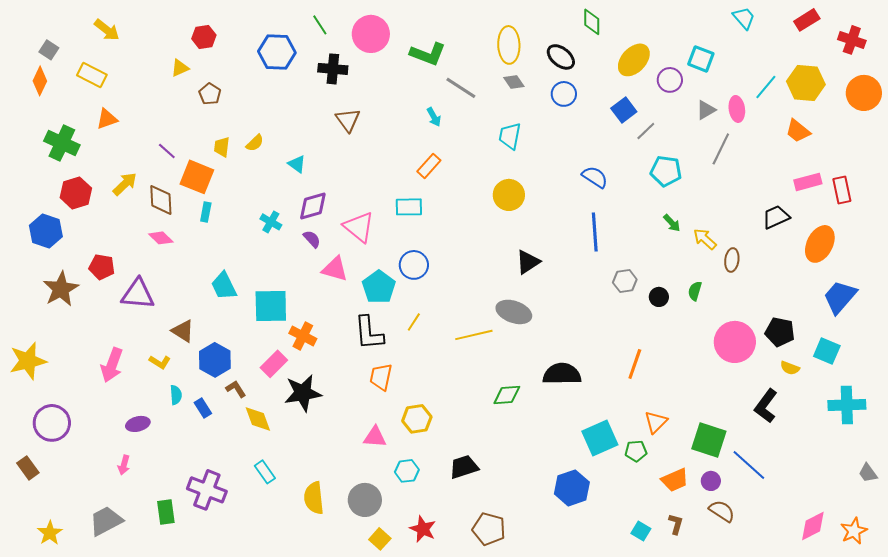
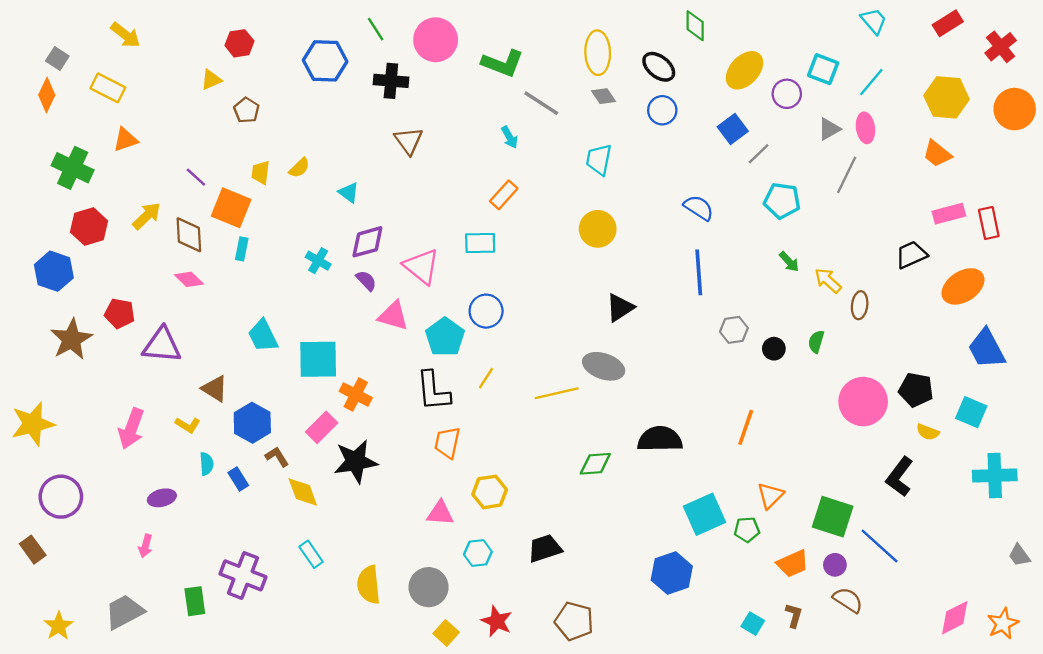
red cross: (852, 40) -> (1001, 47), turned 32
cyan line: (766, 87) -> (871, 82), moved
orange ellipse: (820, 244) -> (963, 286), turned 30
blue trapezoid: (840, 297) -> (986, 349), turned -69

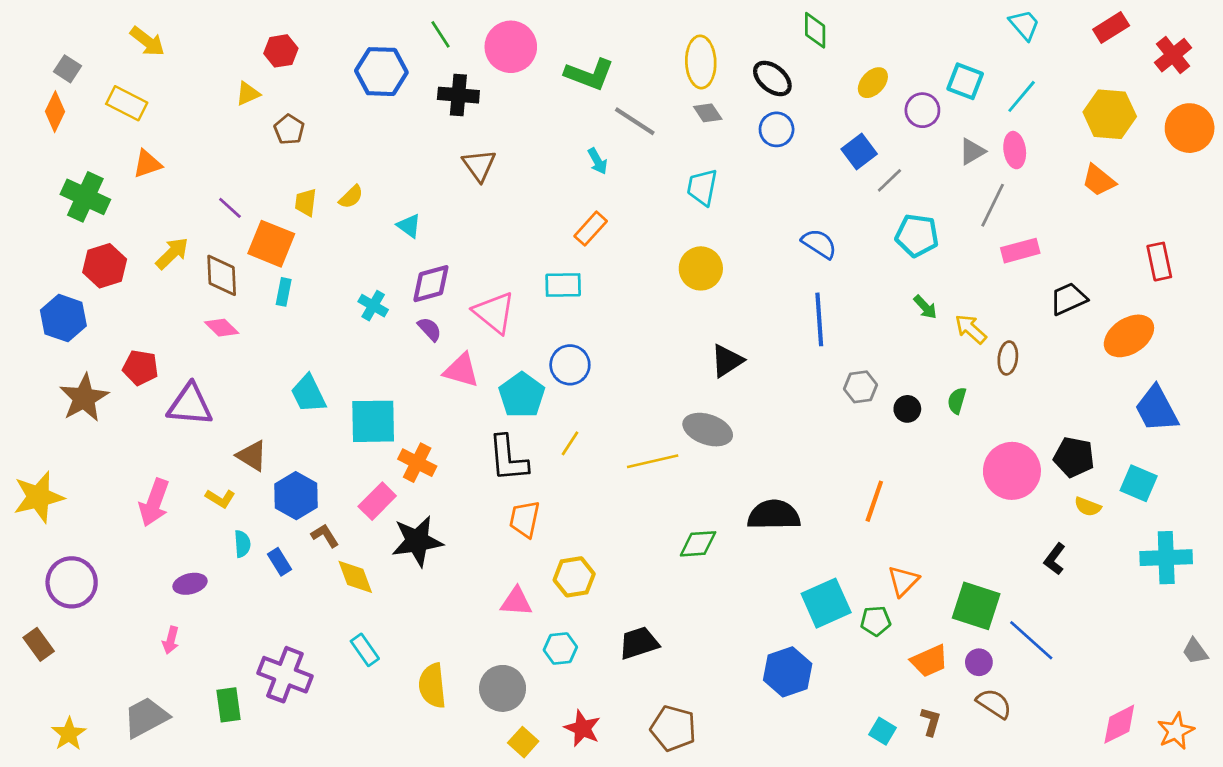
yellow ellipse: (744, 70) -> (873, 83), size x0.7
pink rectangle: (949, 214) -> (1020, 251), moved
black L-shape: (900, 477) -> (1055, 559), size x0.7

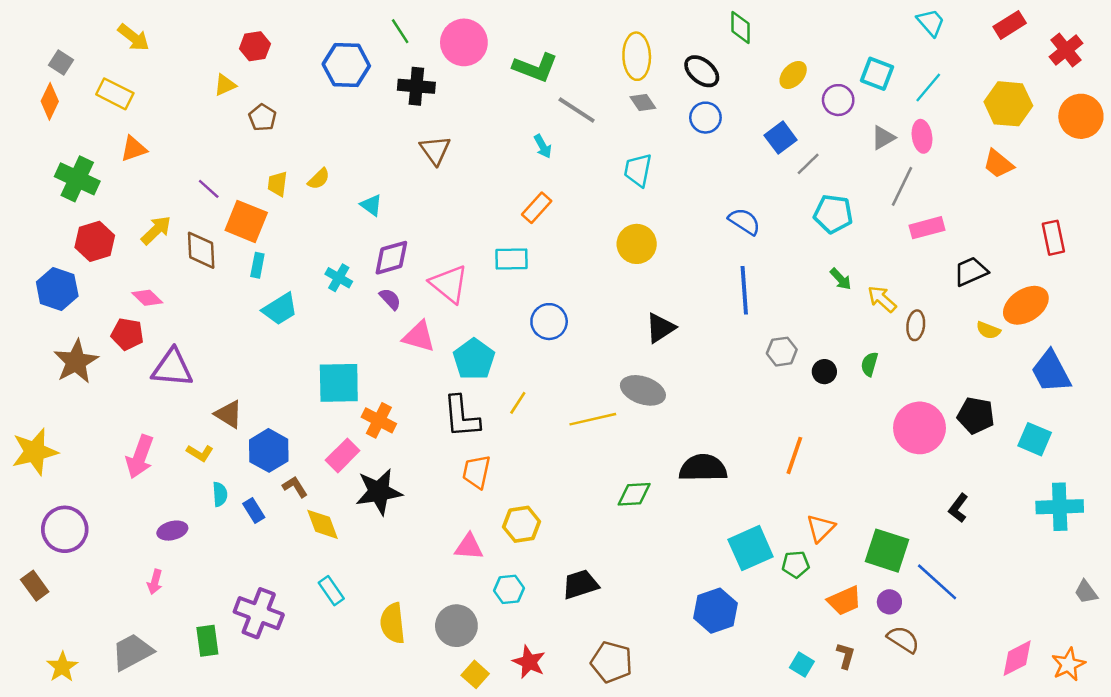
pink diamond: (222, 328) -> (147, 298), moved
blue circle: (570, 365) -> (549, 322), moved
cyan trapezoid: (308, 394) -> (280, 309), moved, turned -96
yellow semicircle: (1088, 507) -> (988, 330), moved

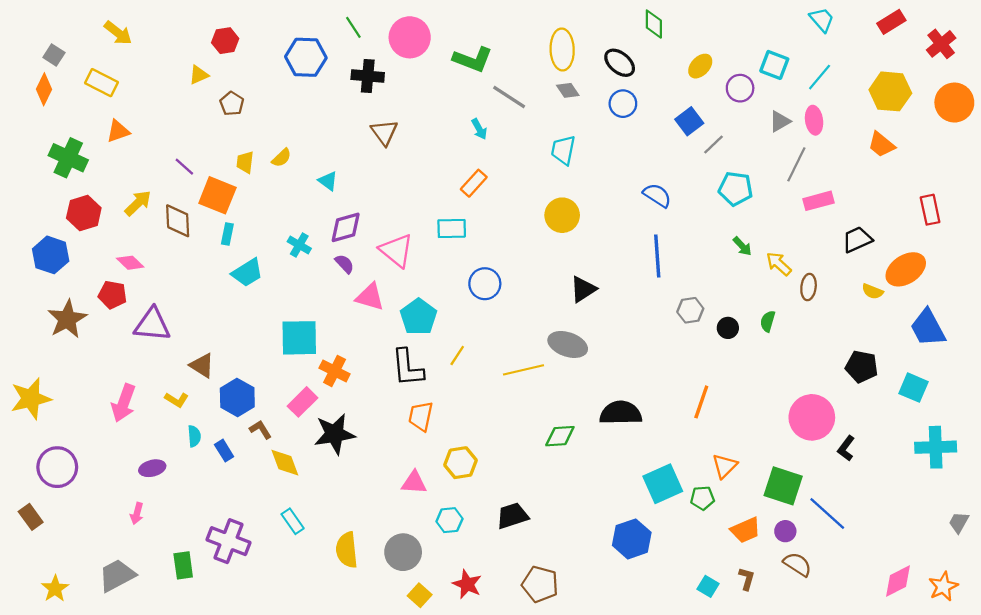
pink circle: (919, 428) -> (812, 417), moved
gray trapezoid: (1086, 592) -> (959, 522), turned 65

